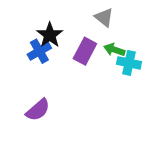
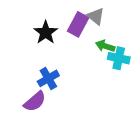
blue cross: (39, 51) -> (48, 78), moved
purple rectangle: (85, 51) -> (78, 24), moved

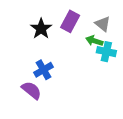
gray triangle: (96, 16) -> (103, 24), moved
purple semicircle: (35, 101) -> (31, 90), turned -100

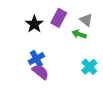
cyan cross: (106, 52) -> (89, 67), moved, turned 35
purple semicircle: (31, 90) -> (40, 72), moved

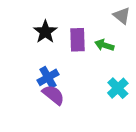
purple rectangle: (59, 18) -> (78, 40), moved, turned -30
gray triangle: (86, 20) -> (122, 16), moved

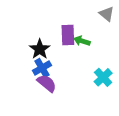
black star: (45, 32) -> (40, 49), moved
green arrow: (104, 45) -> (82, 41), moved

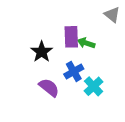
blue cross: (42, 68) -> (74, 71), moved
cyan cross: (103, 77) -> (94, 86), moved

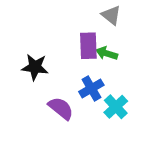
gray triangle: (112, 15) -> (111, 15), moved
black star: (42, 52) -> (35, 67), moved, turned -30

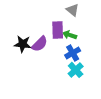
blue cross: (91, 88) -> (73, 53), moved
purple semicircle: (61, 108) -> (40, 44), moved, turned 96

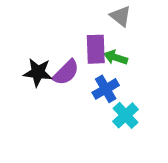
blue cross: (73, 53) -> (106, 89), moved

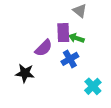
black star: (38, 72) -> (25, 73), moved
cyan cross: (126, 115) -> (93, 86), moved

